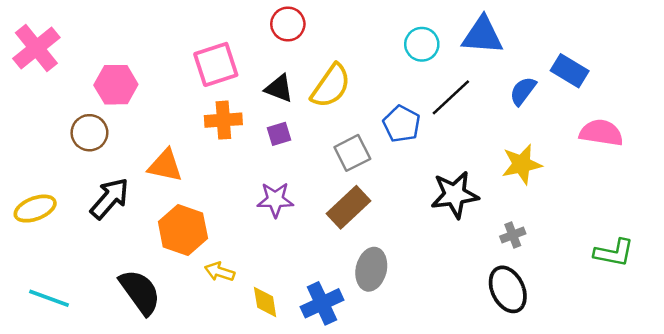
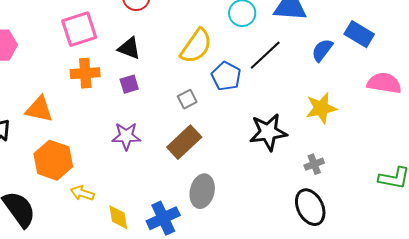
yellow semicircle: (331, 86) -> (196, 46), moved
gray square: (352, 153) -> (187, 99), size x0.7

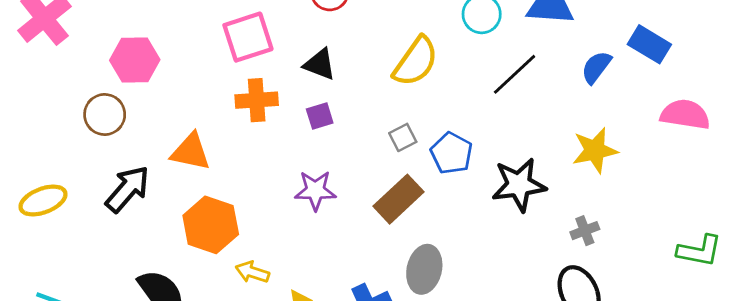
blue pentagon: (226, 76) -> (452, 153), moved

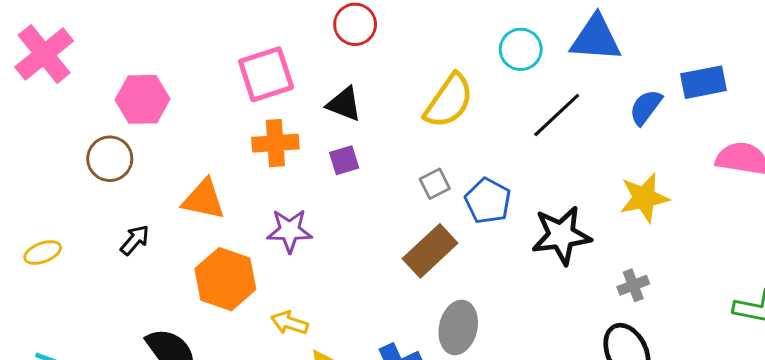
blue rectangle: (649, 44) -> (704, 82), turned -42
black arrow: (128, 189) -> (135, 240), size x0.6
purple star: (315, 190) -> (289, 231), moved
yellow ellipse: (43, 201) -> (43, 252), size x0.7
yellow arrow: (252, 272) -> (289, 323), moved

